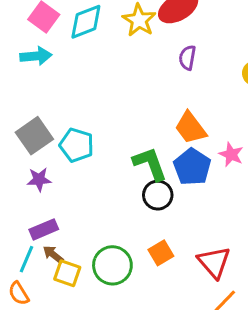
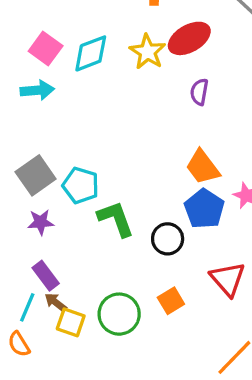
green L-shape: (150, 164) -> (116, 219), moved
purple rectangle: (44, 229) -> (46, 276), turned 76
red triangle: (214, 262) -> (228, 279), moved

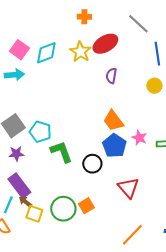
purple rectangle: (46, 276) -> (19, 186), size x1.4
orange square: (171, 301) -> (86, 206), moved

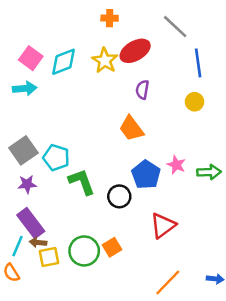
orange trapezoid: (113, 121) -> (131, 128), moved
red triangle: (128, 188) -> (163, 225), turned 35
brown arrow: (25, 202) -> (38, 242), turned -32
yellow square: (34, 214) -> (49, 257), turned -30

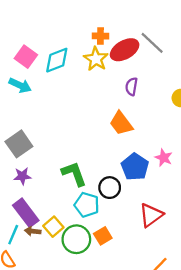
orange cross: (110, 18) -> (100, 36), moved
gray line: (175, 27) -> (152, 43), moved
cyan arrow: (25, 88) -> (20, 85), turned 30
cyan pentagon: (56, 158) -> (87, 205), moved
yellow square: (49, 257) -> (53, 227), moved, turned -30

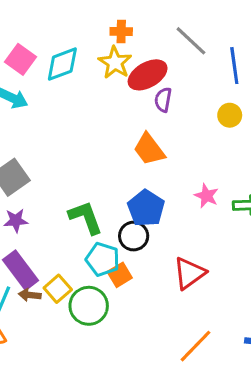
red ellipse: (125, 50) -> (148, 75), moved
blue pentagon: (135, 167) -> (146, 208), moved
orange square: (103, 236) -> (120, 275), moved

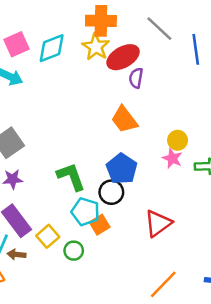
orange cross: (121, 32) -> (101, 21), size x1.6
pink square: (20, 59) -> (17, 44), turned 30
yellow circle: (230, 115) -> (178, 140), moved
brown arrow: (30, 295) -> (17, 254), moved
green circle: (89, 306) -> (74, 251), size x0.6

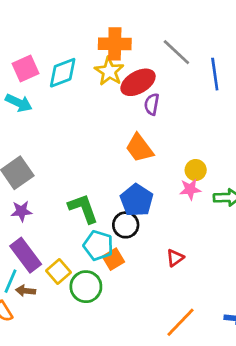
pink star: (172, 158) -> (190, 189), turned -30
red triangle: (158, 223) -> (175, 258), size x0.6
green circle: (74, 251) -> (86, 287), size x1.5

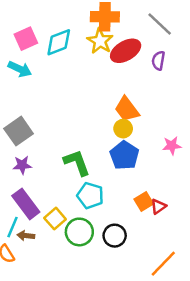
purple semicircle: (152, 104) -> (158, 61), moved
yellow circle: (196, 170) -> (123, 129), moved
black circle: (126, 225) -> (115, 236), moved
orange square: (113, 259) -> (144, 202), moved

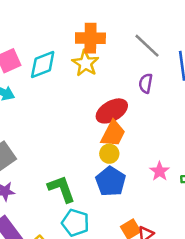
red ellipse: (126, 51) -> (112, 111), moved
orange trapezoid: (127, 109) -> (113, 134), turned -116
pink star: (172, 146) -> (160, 171), turned -30

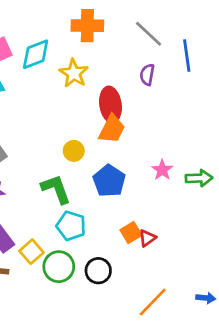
yellow star: (85, 63) -> (74, 73), moved
red ellipse: (112, 111) -> (110, 105), turned -68
yellow circle: (109, 154) -> (74, 151), moved

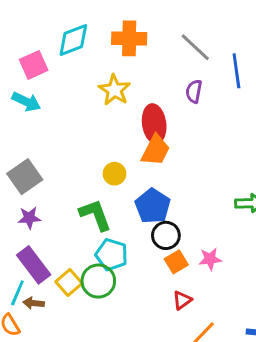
cyan diamond: (36, 54) -> (73, 40), moved
pink star: (162, 170) -> (210, 259), moved, turned 30
red triangle: (147, 238) -> (182, 300), moved
green circle: (59, 267) -> (98, 281), moved
black circle: (98, 271) -> (166, 235), moved

